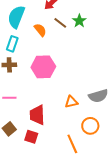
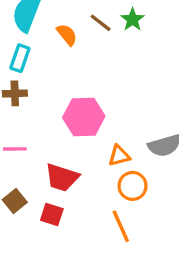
pink hexagon: (43, 67) -> (84, 117), moved
red trapezoid: (37, 115) -> (62, 178), turned -70
orange circle: (90, 126) -> (133, 186), moved

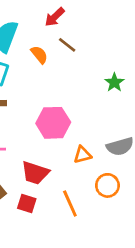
green star: (133, 19) -> (114, 82), moved
orange circle: (133, 186) -> (107, 185), moved
orange line: (121, 226) -> (70, 203), moved

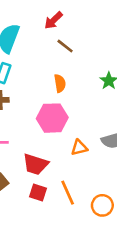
orange semicircle: (39, 55) -> (60, 83), moved, turned 30
orange circle: (107, 185) -> (102, 205), moved
red square: (27, 203) -> (38, 193), moved

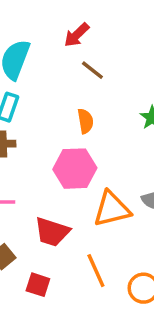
orange triangle: (79, 148) -> (112, 209), size x1.6
red square: (38, 193) -> (38, 285), moved

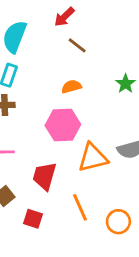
orange semicircle: (85, 121) -> (71, 87), turned -96
red trapezoid: (52, 232) -> (44, 176), turned 88

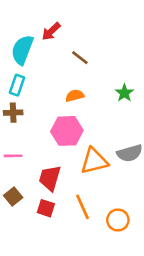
red arrow: (64, 17) -> (51, 31), moved
red square: (33, 219) -> (46, 208), moved

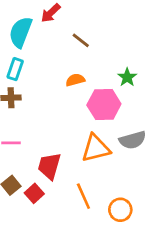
pink hexagon: (67, 131) -> (104, 105), moved
red square: (46, 208) -> (34, 193), moved, turned 30

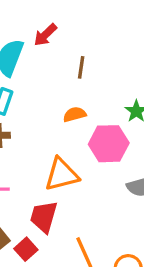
brown line: (81, 40) -> (81, 67), turned 60
orange triangle: (96, 148) -> (62, 174), moved

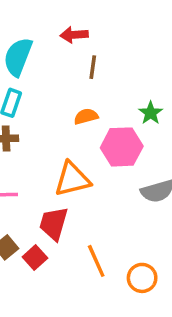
red arrow: (45, 35) -> (74, 35), moved, turned 40

